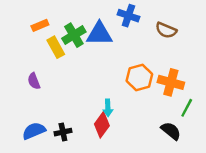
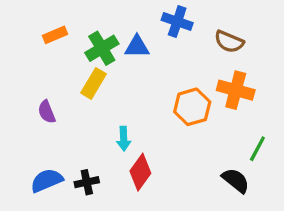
blue triangle: (99, 34) -> (137, 47), size x0.7
yellow rectangle: (56, 47) -> (93, 83), moved, turned 60
orange cross: (171, 82) -> (236, 90), moved
cyan arrow: (108, 108) -> (124, 139), moved

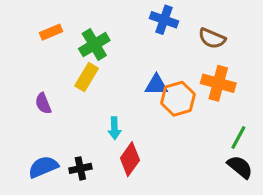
blue triangle: (137, 47) -> (156, 85), moved
black semicircle: (236, 180) -> (240, 167), moved

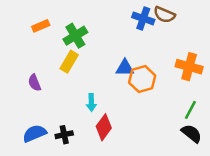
blue cross: (164, 20) -> (143, 18), moved
brown semicircle: (212, 38) -> (164, 15), moved
orange cross: (218, 83) -> (189, 67), moved

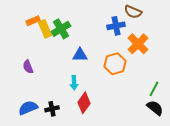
blue cross: (143, 18) -> (116, 26), moved, turned -30
yellow rectangle: (69, 62) -> (45, 29), moved, turned -54
orange cross: (189, 67) -> (138, 44), moved, turned 30
blue triangle: (125, 68) -> (80, 55), moved

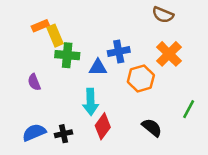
blue cross: (116, 26) -> (119, 52), moved
green cross: (61, 29) -> (67, 55), moved, turned 36
cyan arrow: (74, 83) -> (91, 102), size x1.5
black semicircle: (155, 108) -> (152, 128), moved

